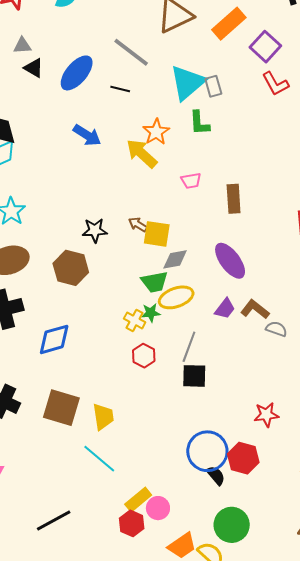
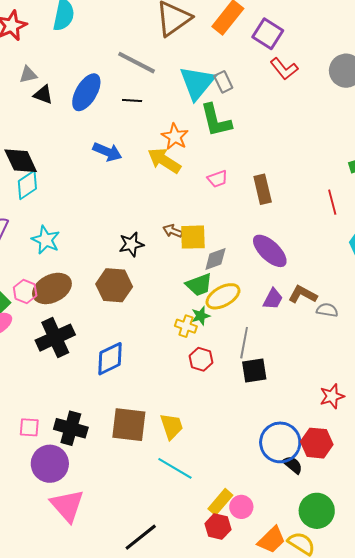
green L-shape: (199, 123) -> (216, 120), size x1.4

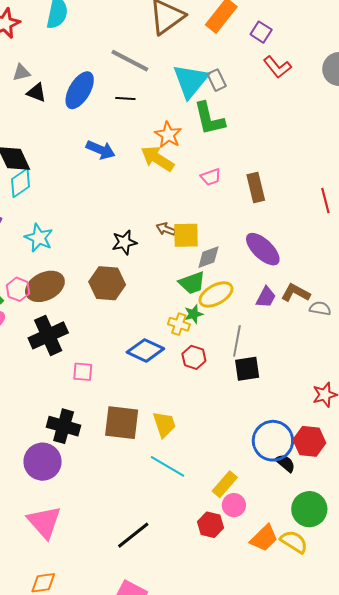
purple square: (268, 34) -> (261, 32), size x0.7
blue diamond: (110, 359) -> (145, 350), moved, turned 51
pink square: (29, 427) -> (83, 372), moved
yellow rectangle: (220, 502) -> (225, 484), moved
pink triangle: (67, 506) -> (44, 522), moved

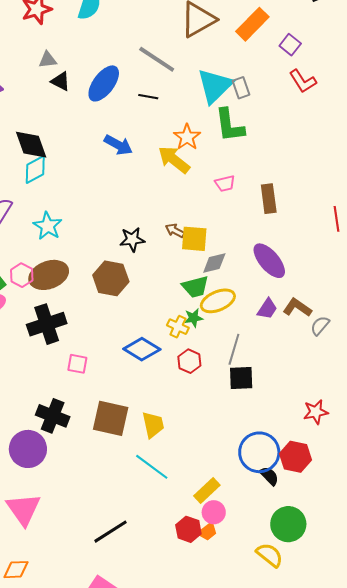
gray semicircle: (320, 308) -> (320, 326), turned -65
orange trapezoid: (264, 538) -> (208, 532), moved, size x0.7

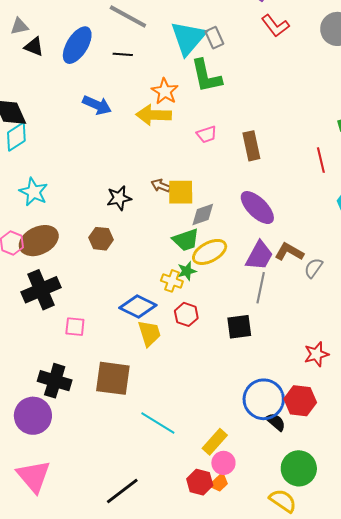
yellow arrow: (174, 160) -> (154, 115), turned -32
brown hexagon: (111, 278) -> (101, 239), size x0.7
purple trapezoid: (267, 309) -> (259, 256), size x1.4
gray line: (234, 349) -> (261, 288), moved
yellow trapezoid: (153, 425) -> (149, 333), moved

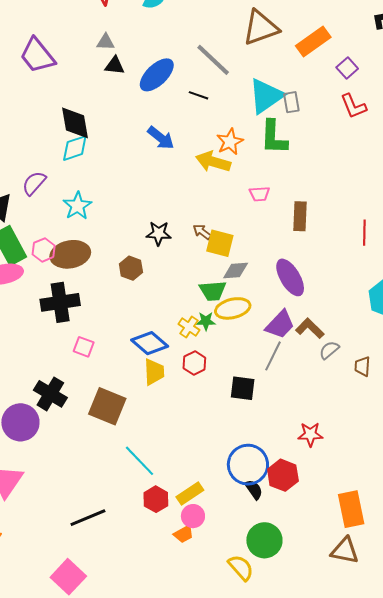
black triangle: (34, 47) -> (115, 65), turned -30
red line: (321, 160) -> (364, 233), moved
red hexagon: (200, 482) -> (156, 499), moved

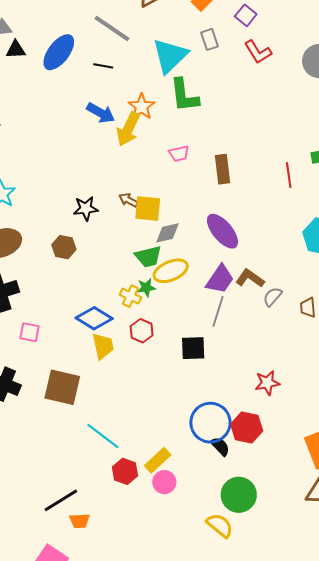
gray rectangle: (291, 102) -> (209, 39), moved
blue arrow: (161, 138) -> (101, 113), moved
yellow arrow: (213, 162) -> (128, 129), turned -72
orange trapezoid: (184, 534) -> (79, 521), moved, turned 35

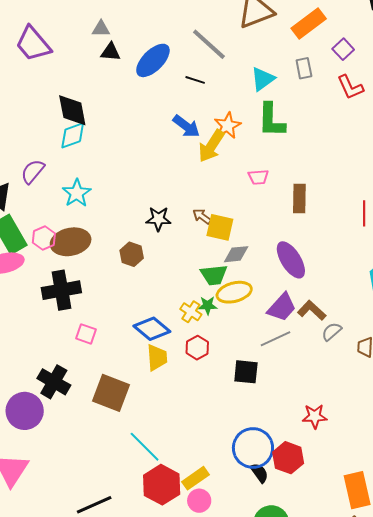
cyan triangle: (170, 56) -> (263, 79), size x0.7
gray line: (218, 311) -> (276, 339), turned 40
red hexagon: (125, 471) -> (162, 485), size x1.5

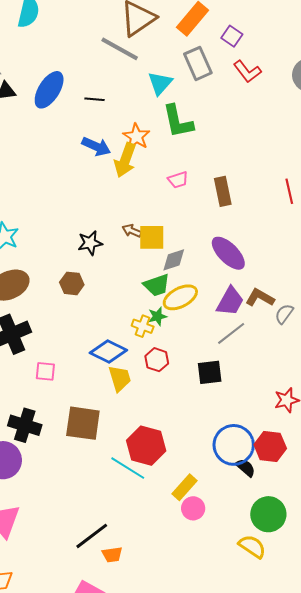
gray line: (209, 44) -> (120, 49), moved
gray rectangle: (304, 68) -> (198, 63), size x1.5
red hexagon: (162, 485) -> (146, 446), moved

